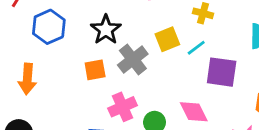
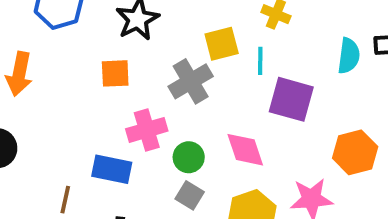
cyan line: (196, 48) -> (260, 61), turned -60
gray cross: (133, 59) -> (191, 81), moved

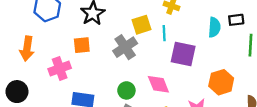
pink cross: (147, 130) -> (60, 69), moved

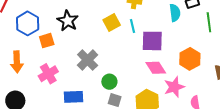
orange square: (82, 45) -> (47, 41), moved
gray cross: (125, 47) -> (88, 60), moved
pink diamond: (158, 84) -> (156, 68), moved

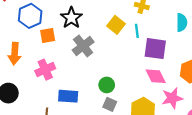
yellow square: (112, 22) -> (116, 25), turned -30
gray cross: (88, 60) -> (83, 46), moved

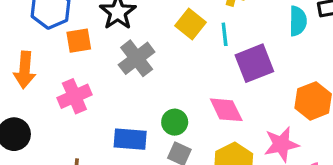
purple square: (155, 49) -> (254, 63), turned -30
pink diamond: (156, 76) -> (226, 110), moved
blue rectangle: (68, 96) -> (130, 139), moved

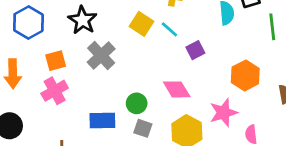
cyan line: (225, 34) -> (169, 29), turned -36
orange square: (79, 41) -> (56, 61), moved
purple square: (254, 63) -> (195, 50), size x0.6

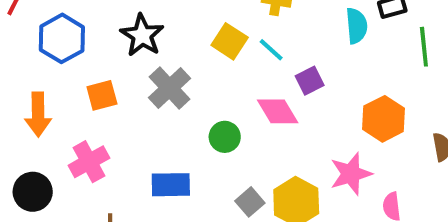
pink diamond: (177, 89) -> (278, 111), moved
pink cross: (55, 91) -> (89, 162), moved
green circle: (137, 103) -> (225, 137), moved
gray square: (143, 128) -> (250, 202), moved, turned 30

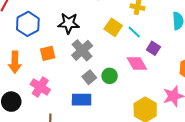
black star: (142, 35) -> (69, 23), turned -30
purple square: (310, 81) -> (153, 48), turned -32
pink cross: (89, 162) -> (40, 87), turned -30
gray square: (250, 202) -> (89, 77), moved

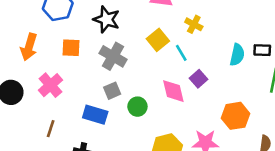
gray cross: (82, 50) -> (113, 56), turned -35
green circle: (110, 76) -> (137, 107), moved

